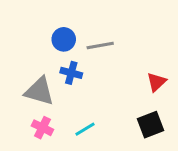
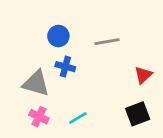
gray line: (100, 45) -> (107, 42), moved

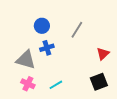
gray line: (107, 42) -> (77, 30), turned -48
blue cross: (65, 67) -> (47, 48), turned -32

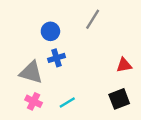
gray line: (77, 30) -> (93, 19), moved
red triangle: (103, 54) -> (124, 65), turned 32

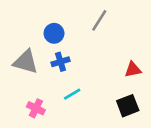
gray triangle: (31, 72) -> (26, 62), moved
cyan line: (67, 103) -> (72, 94), moved

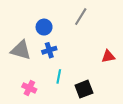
cyan line: (72, 94) -> (59, 76), turned -48
black square: (128, 106) -> (84, 89), moved

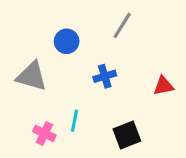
blue cross: (49, 50) -> (105, 76), moved
cyan line: (59, 76) -> (75, 121), moved

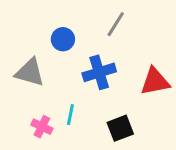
blue cross: (105, 76) -> (99, 72), size x1.5
red triangle: (163, 86) -> (155, 81), size x1.5

